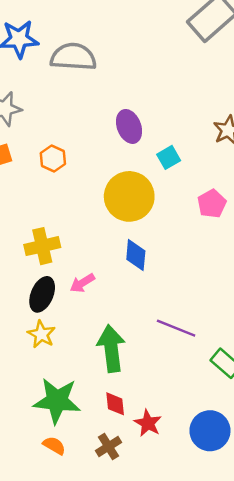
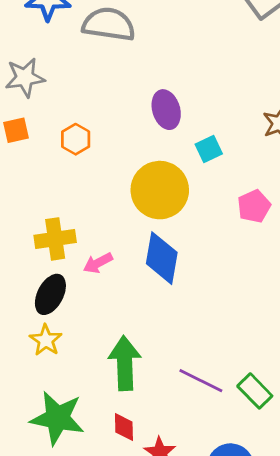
blue diamond: (136, 255) -> (162, 258), size x1.4
pink arrow: (82, 283) -> (98, 263), moved
purple line: (176, 328) -> (201, 381), moved

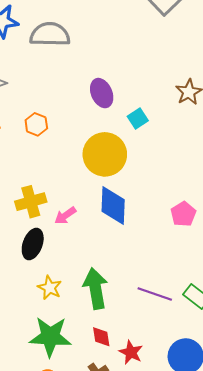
pink pentagon: (254, 206) -> (183, 214), moved
yellow star: (46, 340) -> (50, 288), moved

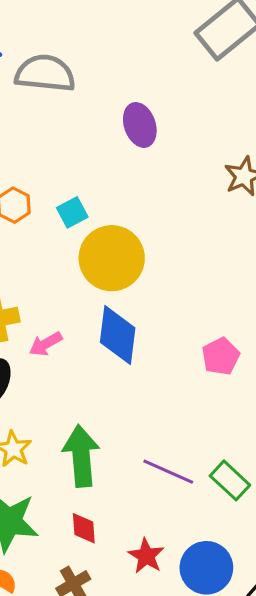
purple ellipse: (102, 93) -> (140, 125), moved
cyan square: (138, 118) -> (72, 212), moved
red star: (131, 352) -> (146, 556), moved

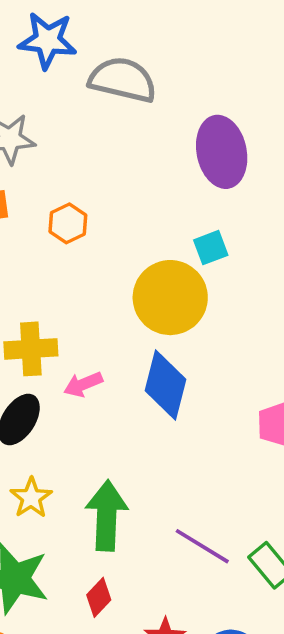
purple ellipse: (140, 125) -> (222, 152), size x1.4
cyan square: (72, 212) -> (211, 248), moved
red diamond: (84, 528) -> (99, 597), turned 40

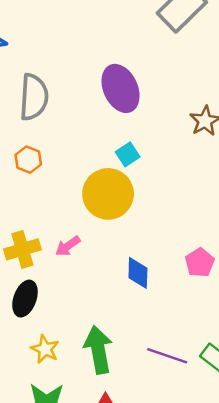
gray semicircle: (123, 80) -> (34, 97), moved, turned 93
pink arrow: (83, 384) -> (68, 246), moved
blue diamond: (166, 385) -> (138, 273), moved, size x0.7

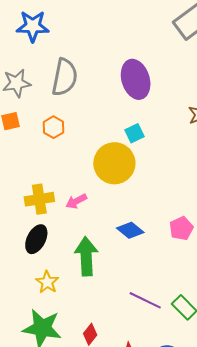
blue diamond: (138, 273) -> (130, 230), turned -60
green arrow: (98, 350) -> (86, 256), moved

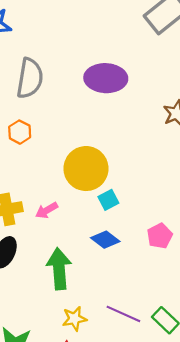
purple ellipse: (136, 79) -> (106, 78), turned -69
cyan square: (134, 133) -> (108, 200), moved
yellow star: (47, 282) -> (74, 319), moved, turned 30

